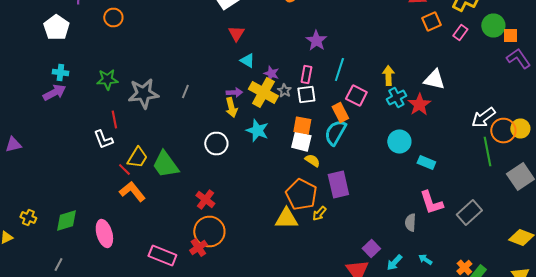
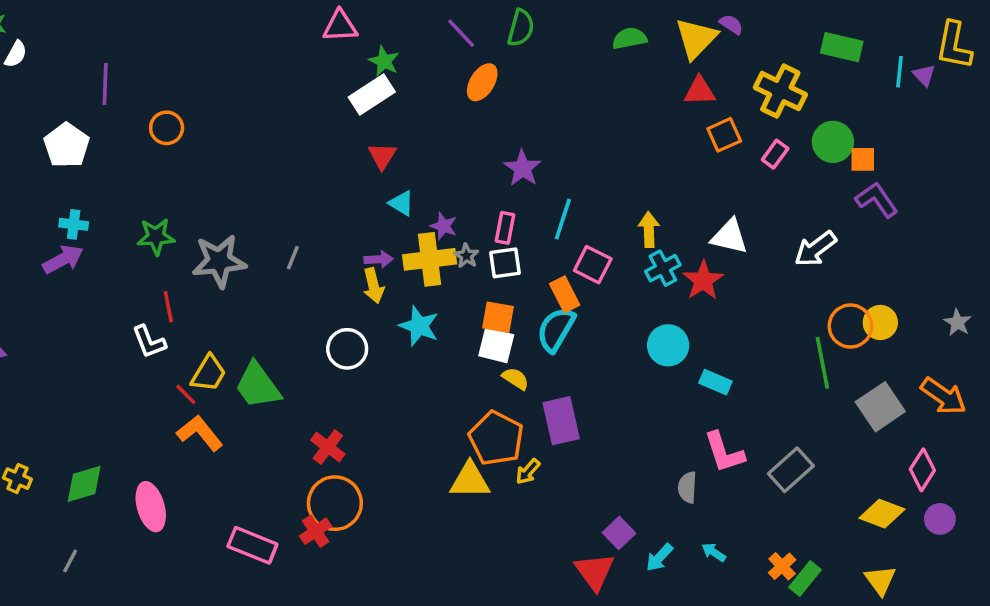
yellow cross: (263, 92) -> (430, 259), turned -36
white arrow: (483, 118) -> (815, 249), moved

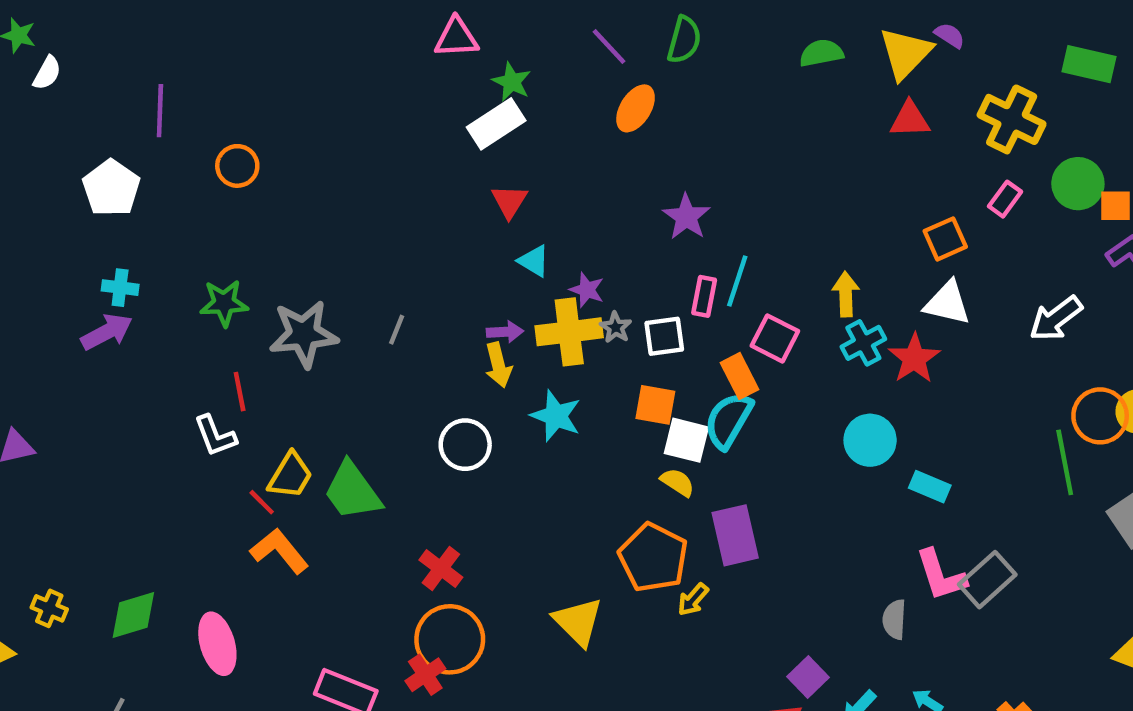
orange square: (724, 135) -> (945, 239), moved
pink rectangle: (505, 228) -> (704, 296), moved
white square: (496, 345) -> (686, 440), moved
gray rectangle: (791, 470) -> (987, 580), moved
yellow triangle: (470, 480) -> (578, 622), moved, turned 45

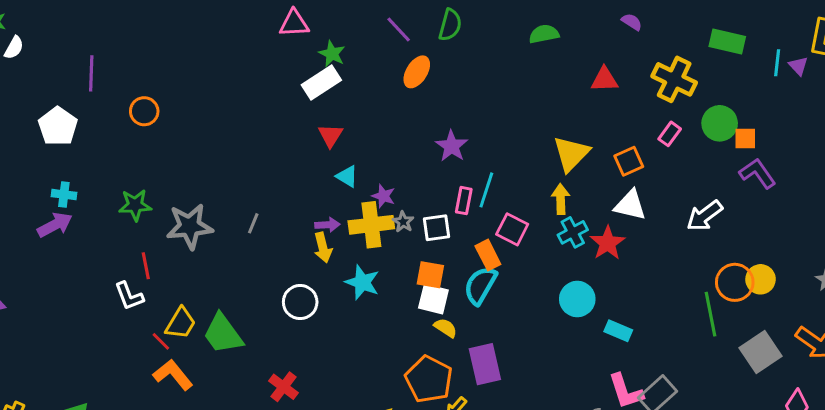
yellow triangle: (905, 53) -> (571, 154), moved
white square: (686, 440) -> (433, 299), moved

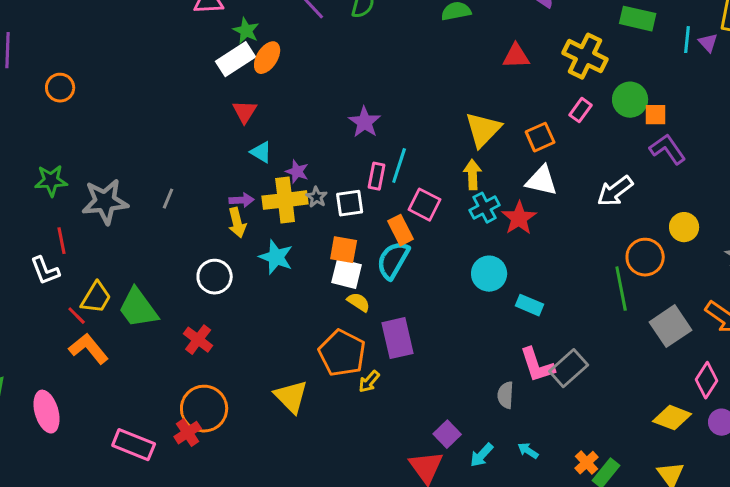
orange ellipse: (417, 72) -> (267, 58), moved
yellow circle: (761, 279) -> (684, 227), moved
red cross: (283, 387) -> (198, 340), moved

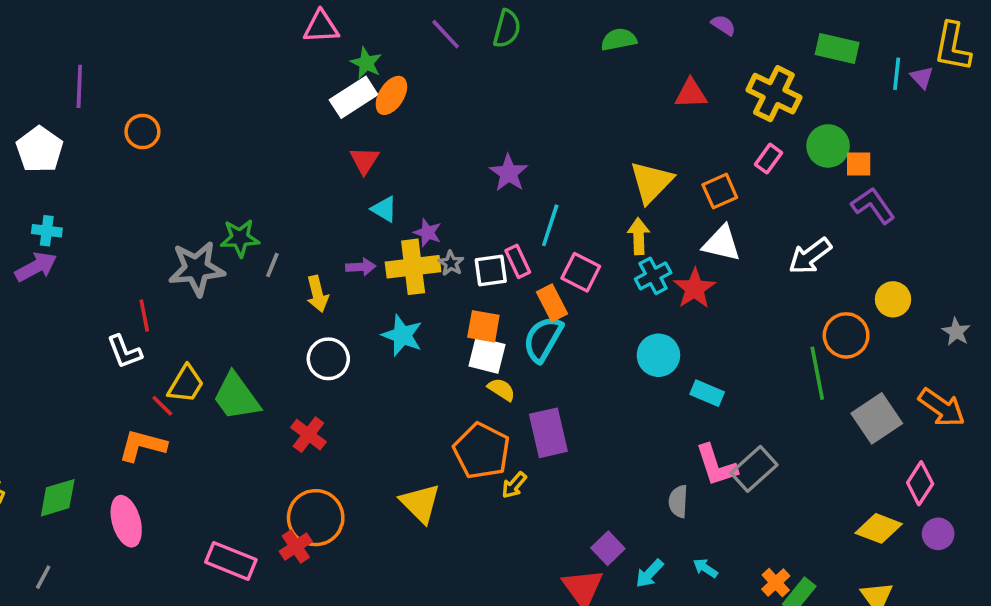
pink rectangle: (377, 176) -> (518, 261), moved, turned -36
green star: (51, 181) -> (240, 238), moved
yellow arrow: (237, 223) -> (317, 294), moved
orange L-shape: (89, 349) -> (142, 445), moved, turned -36

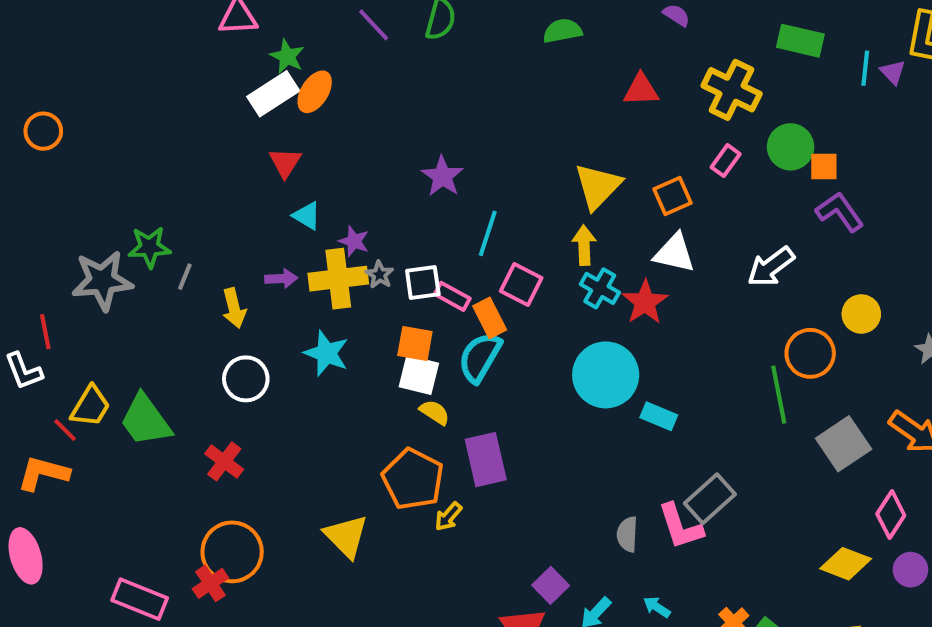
pink rectangle: (518, 261) -> (452, 296), moved, turned -36
cyan cross: (653, 276) -> (600, 288), turned -32
cyan circle: (658, 355) -> (606, 375), size x1.4
pink L-shape: (716, 465) -> (680, 526), moved

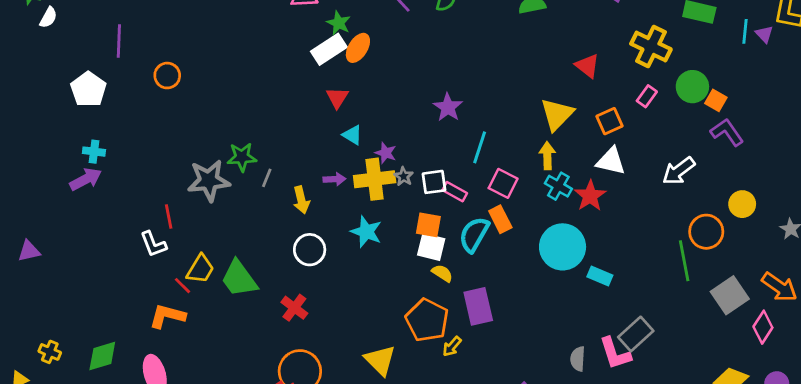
red triangle: (641, 90) -> (587, 66), moved, turned 40
orange square: (824, 167) -> (716, 100), turned 30
orange rectangle: (490, 318) -> (500, 219), moved
pink diamond: (891, 515) -> (763, 327), moved

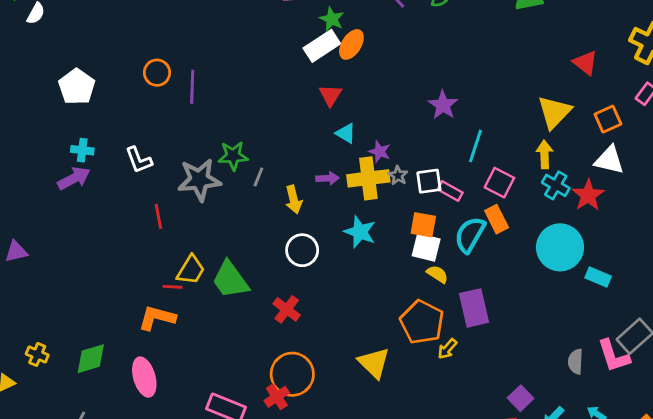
purple line: (119, 41) -> (192, 87), moved
white L-shape: (153, 244) -> (139, 160), moved
red line: (182, 286) -> (172, 287), turned -42

